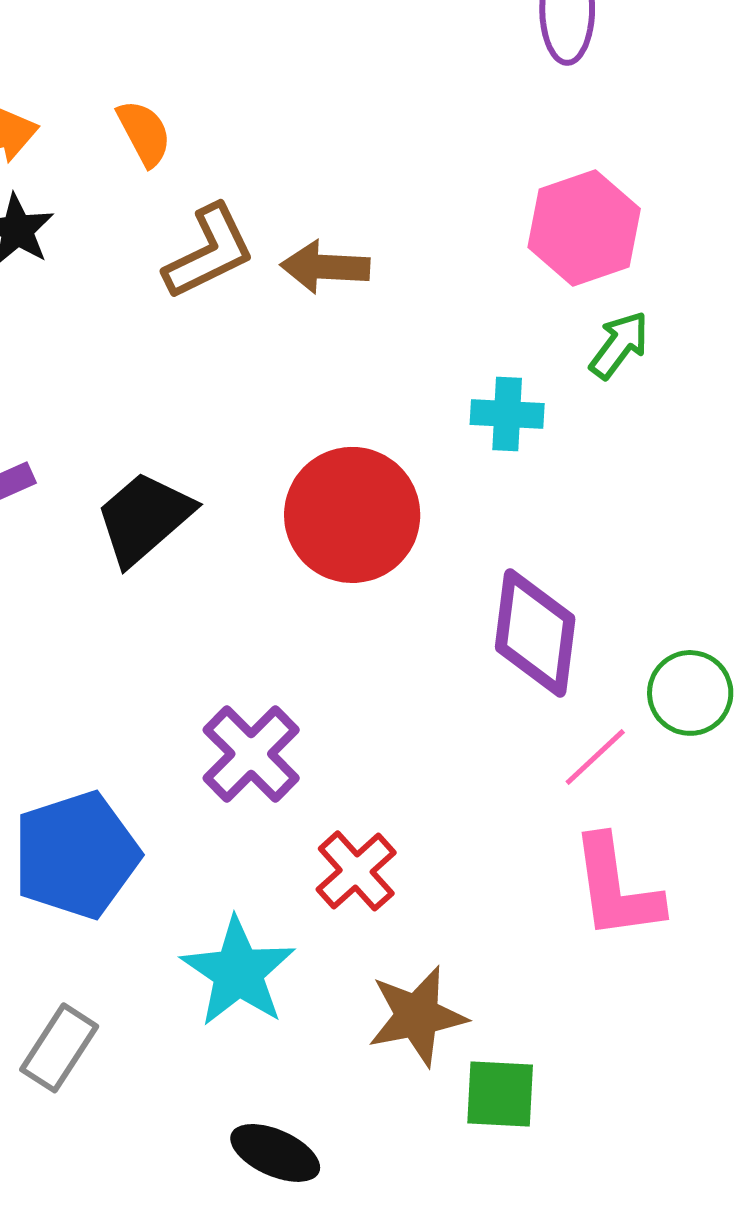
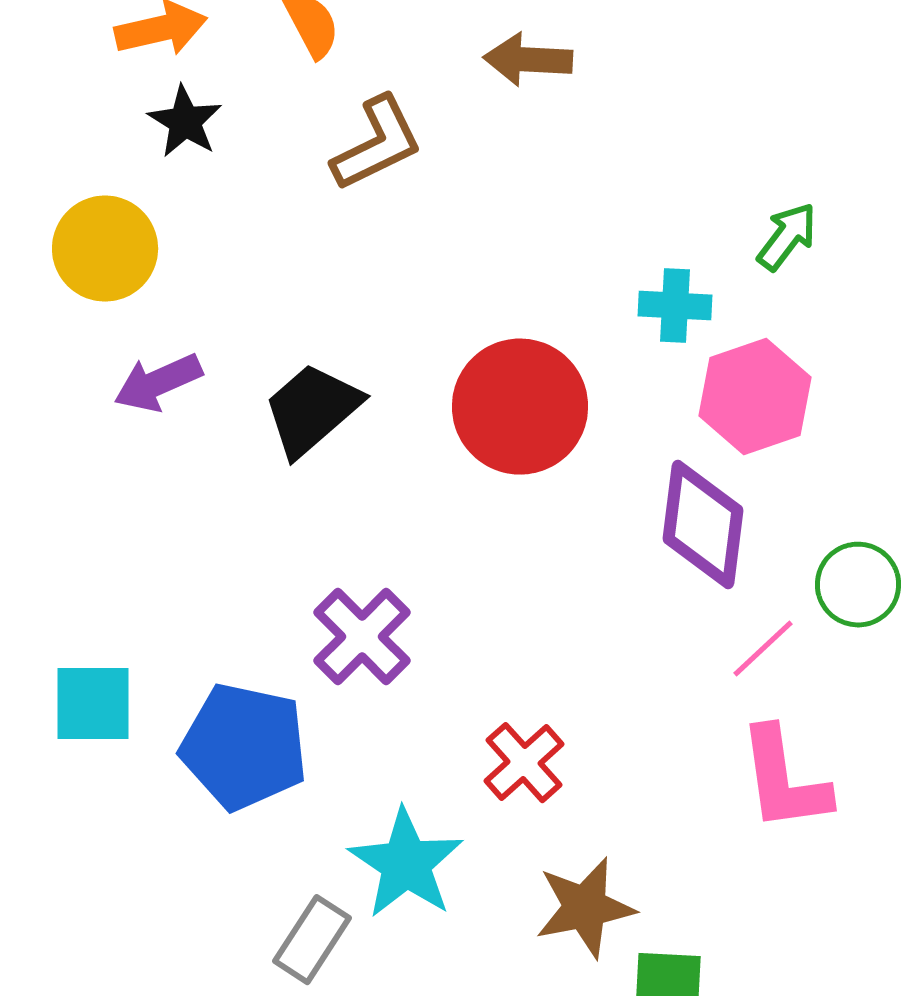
pink hexagon: (584, 228) -> (755, 397), moved
brown arrow: (325, 267) -> (528, 60), moved
purple cross: (251, 754) -> (362, 637), moved
blue pentagon: (76, 855) -> (244, 747), turned 30
gray rectangle: (59, 1048) -> (312, 940), moved

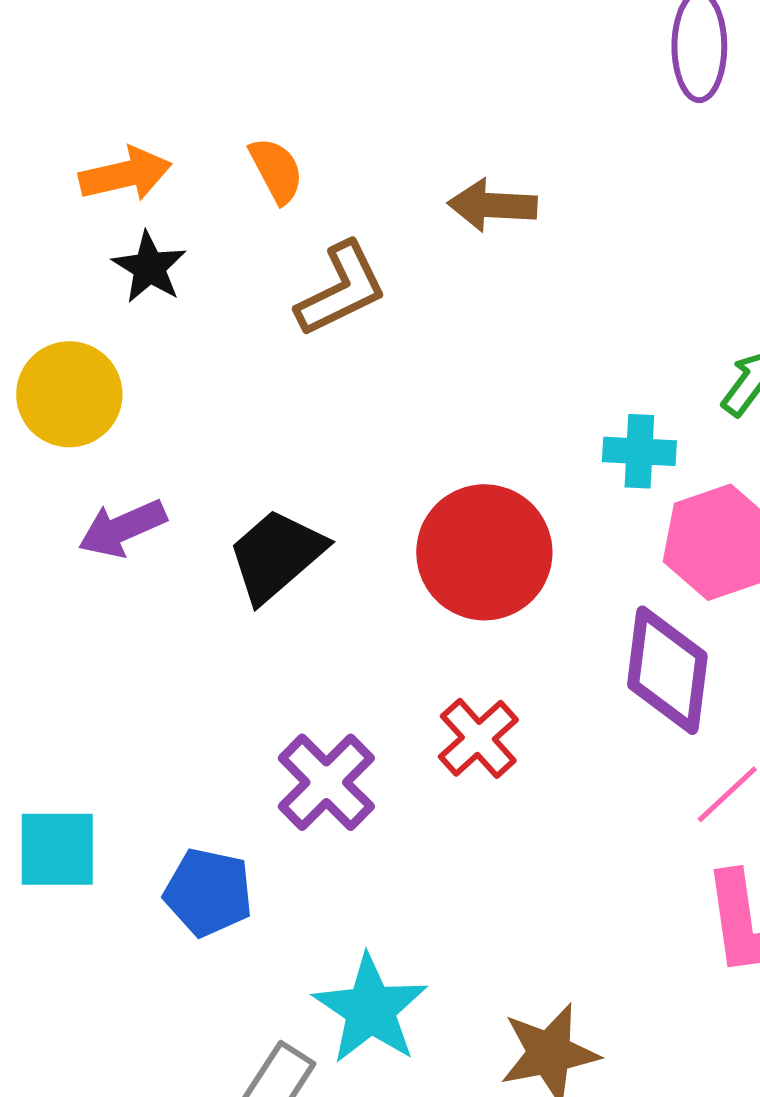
blue pentagon: (244, 747) -> (208, 892), size x0.7
red cross: (524, 763) -> (478, 738), moved

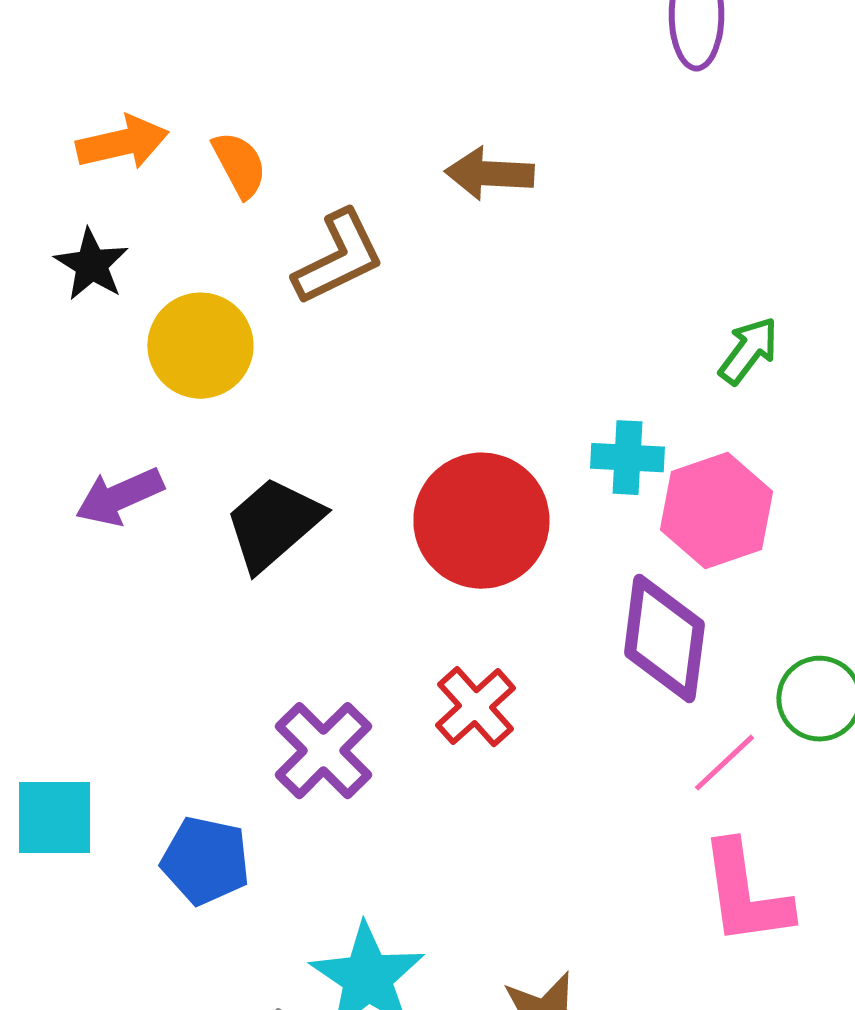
orange semicircle: (276, 170) -> (239, 165), moved
black star: (149, 267) -> (91, 265), moved
yellow circle: (69, 394) -> (200, 346), moved
cyan cross: (639, 451) -> (627, 458), moved

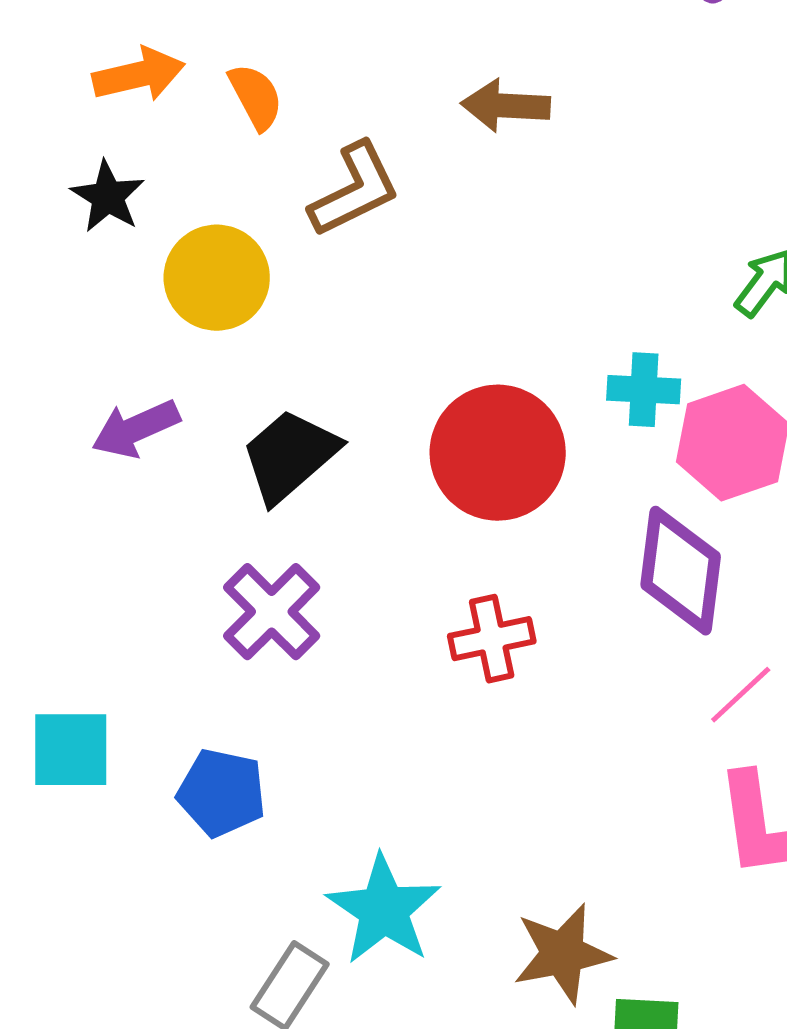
red cross: (475, 707) -> (492, 639), turned 30
purple cross: (323, 751) -> (272, 612), moved

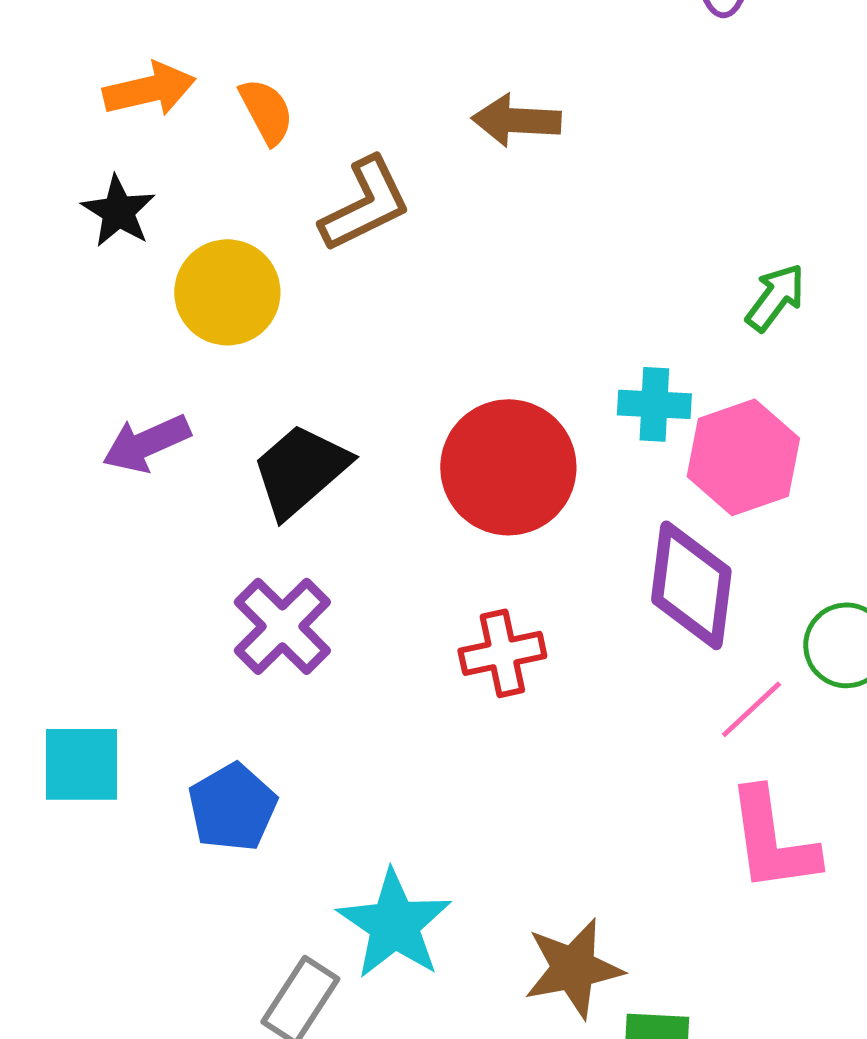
blue pentagon: (222, 793) -> (232, 807), turned 30

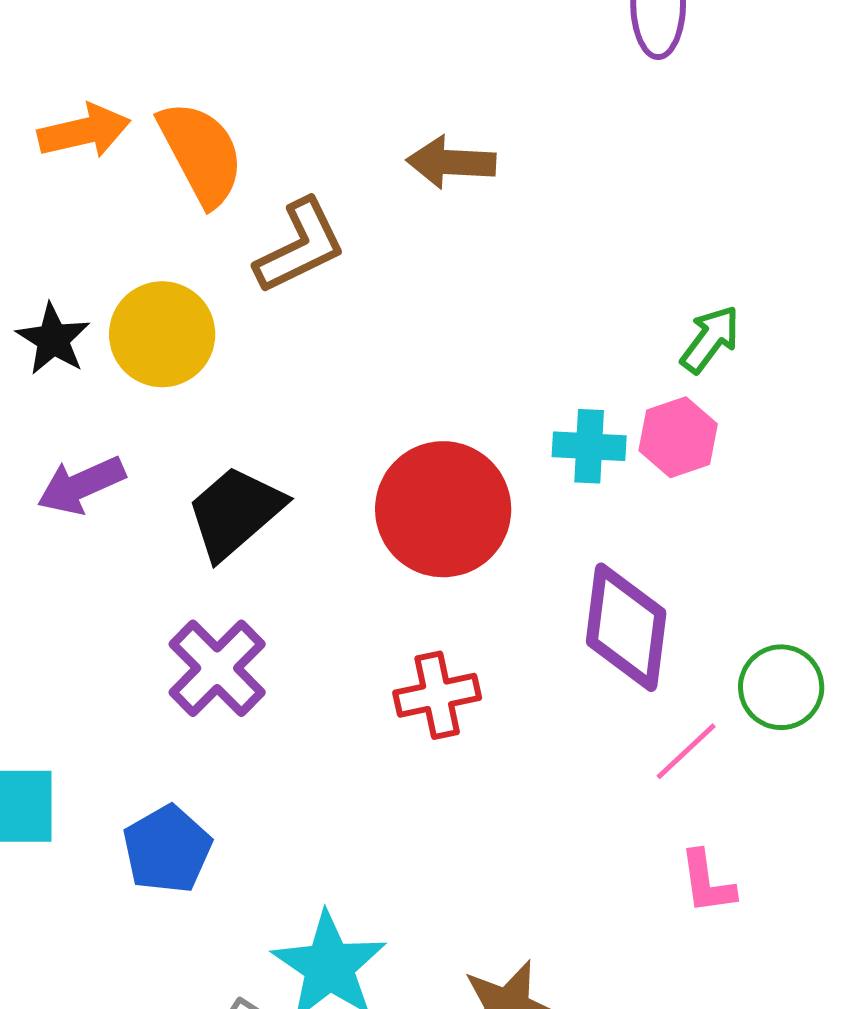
orange semicircle: (266, 111) -> (201, 153), size x1.6
black star: (118, 211) -> (53, 339), moved
pink hexagon: (743, 457) -> (678, 437), moved, size x0.7
pink L-shape: (772, 840) -> (707, 882), size x0.6

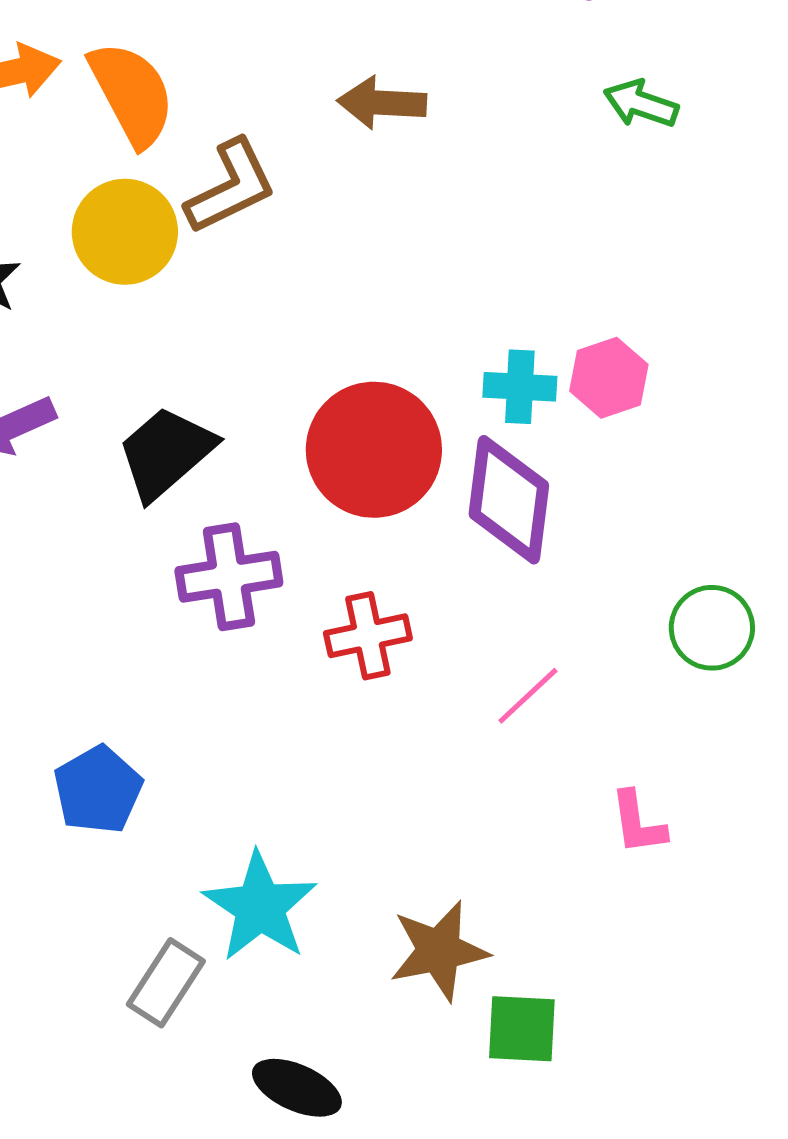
yellow circle: (162, 334) -> (125, 232), moved
green arrow: (710, 339) -> (641, 104), moved, turned -108
purple diamond: (626, 627) -> (509, 500), moved
purple cross: (217, 668) -> (229, 577), moved, turned 36
pink line: (686, 751) -> (528, 696), moved

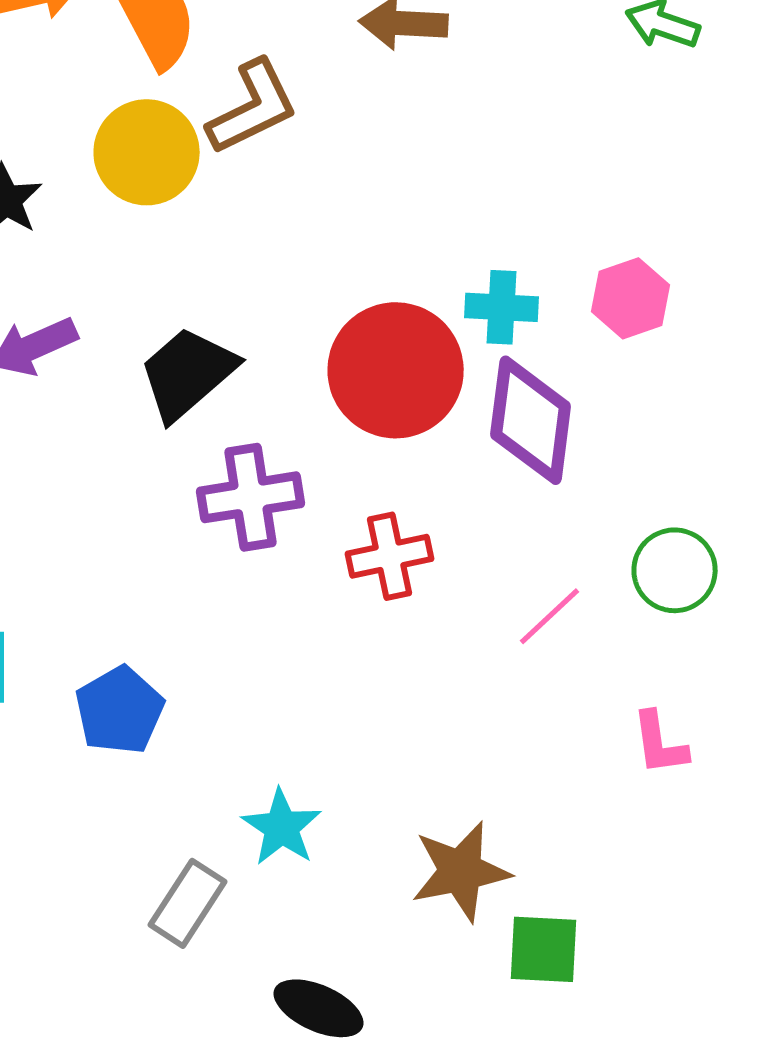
cyan cross: (520, 387) -> (502, 307), moved
green circle: (712, 628) -> (675, 570), moved
cyan star: (260, 907) -> (282, 827), size x0.7

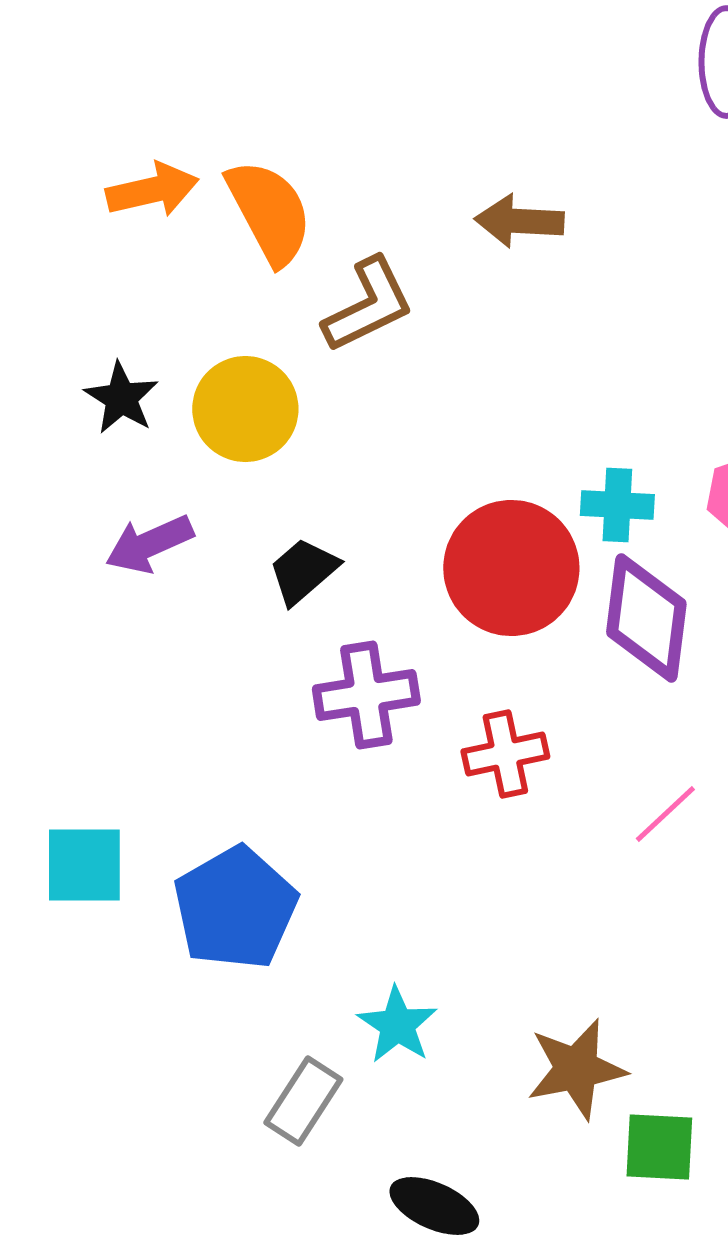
yellow circle: (147, 152) -> (245, 409), moved
black trapezoid: (188, 373) -> (303, 571), size x0.7
blue pentagon: (120, 710) -> (235, 908), size x1.4

